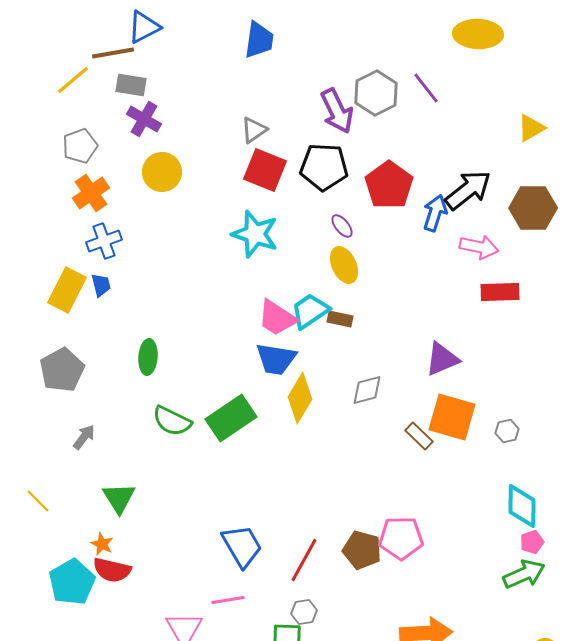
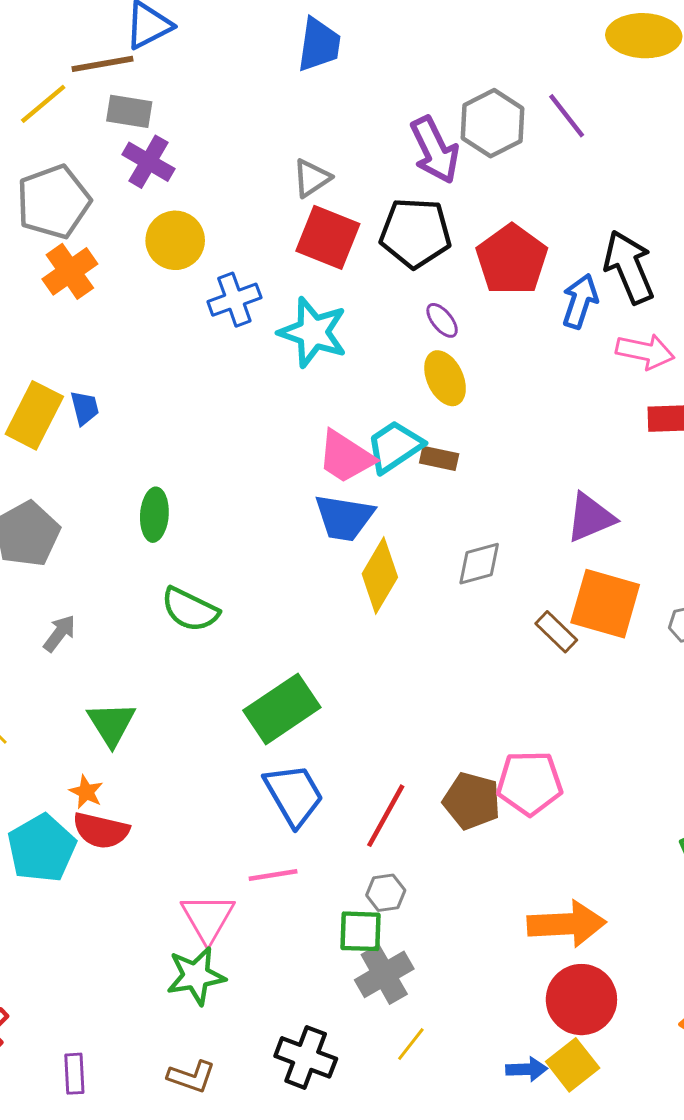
gray pentagon: (80, 146) -> (54, 202), size x1.4
black arrow: (468, 190) -> (629, 267), turned -75
blue cross: (104, 241) -> (234, 300), moved
green rectangle: (231, 418) -> (282, 709), moved

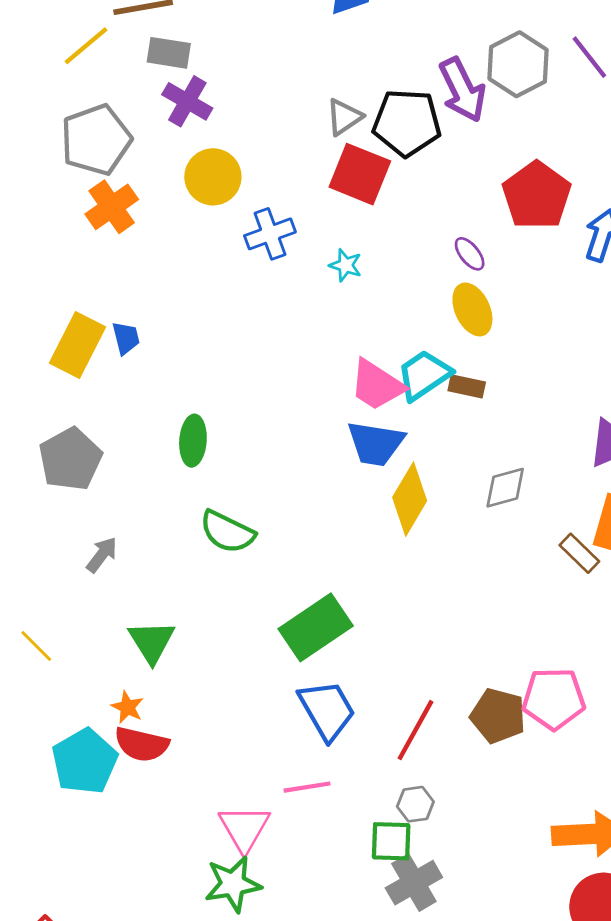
black pentagon: (415, 233) -> (407, 123), moved
cyan star: (313, 332) -> (346, 265), size x0.5

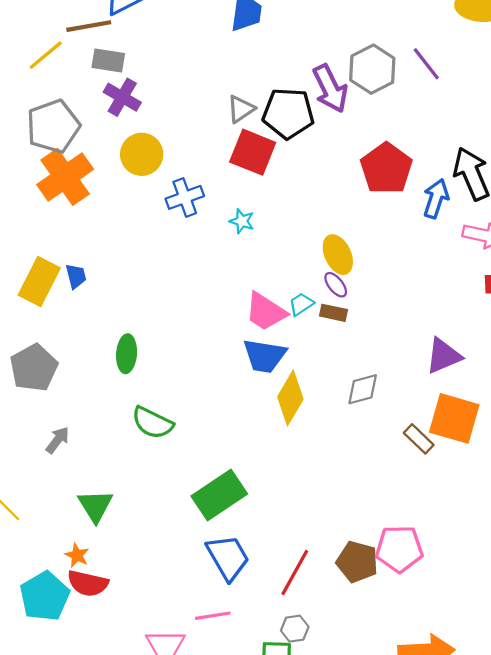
orange cross: (112, 207) -> (65, 177), size x1.4
purple ellipse: (470, 254) -> (336, 285), moved
cyan trapezoid: (424, 375) -> (301, 304), size x0.6

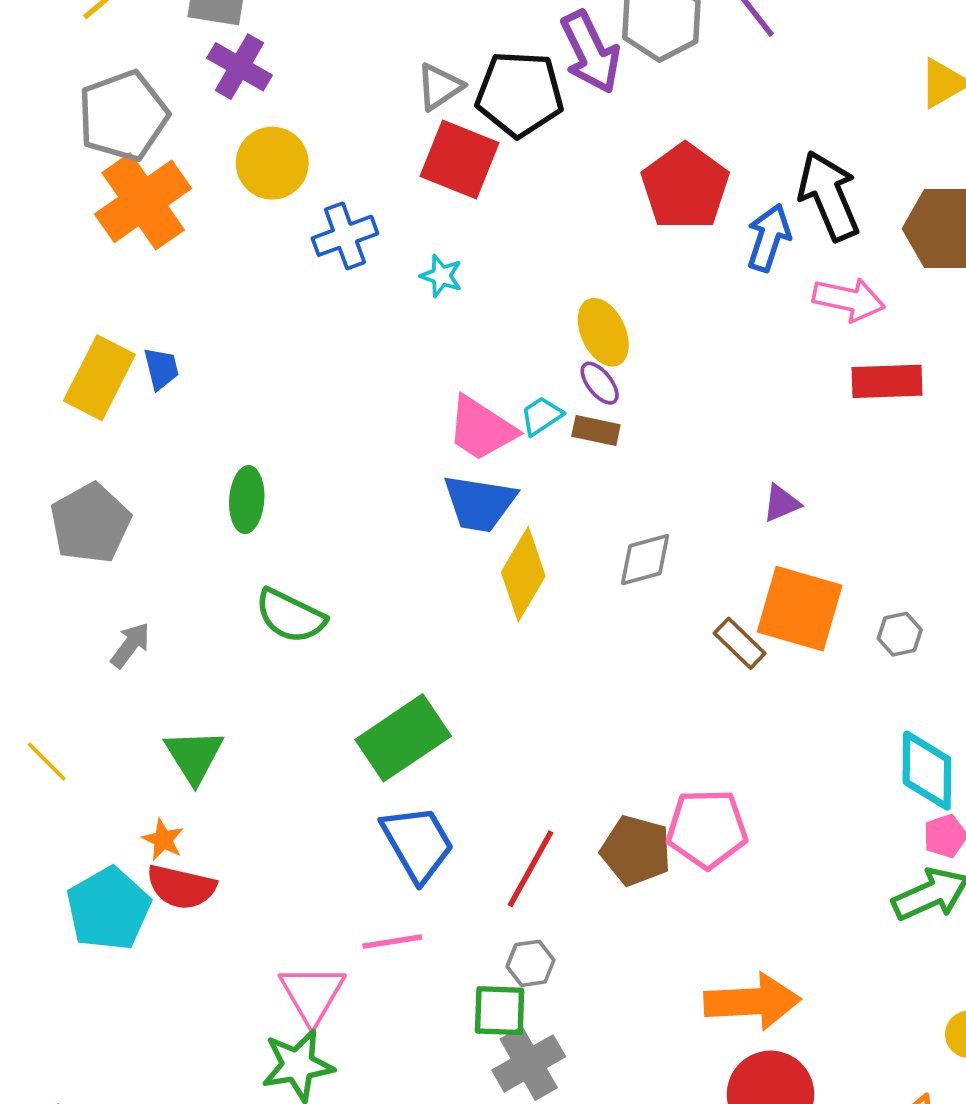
purple triangle: (443, 356) -> (781, 503), size x0.6

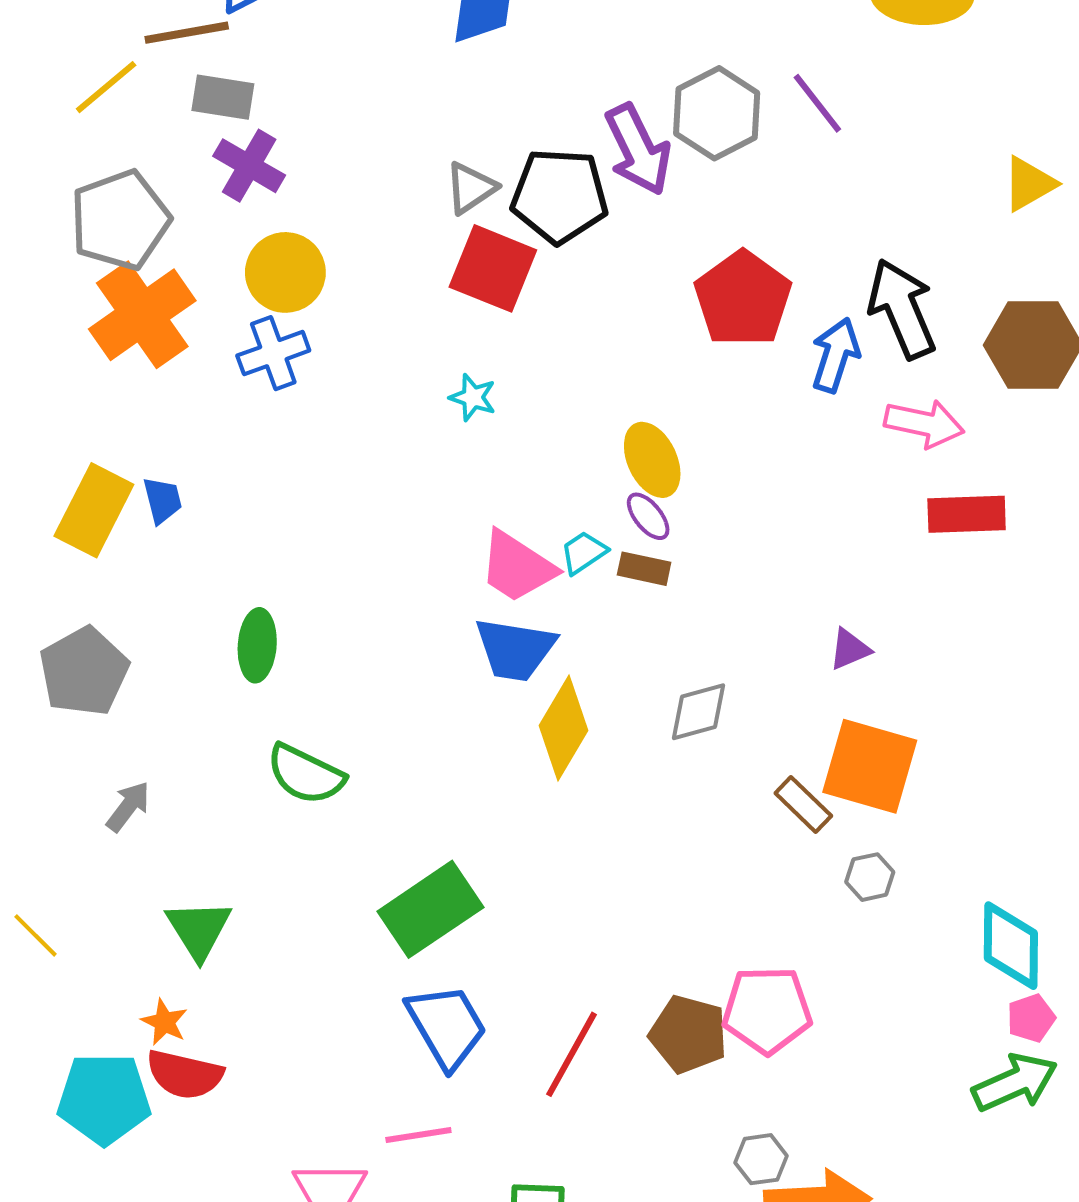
blue cross: (345, 236) -> (273, 353), moved
gray hexagon: (900, 634) -> (870, 877), moved
cyan pentagon: (109, 909) -> (104, 1099), turned 30
gray hexagon: (530, 963) -> (761, 1159), moved

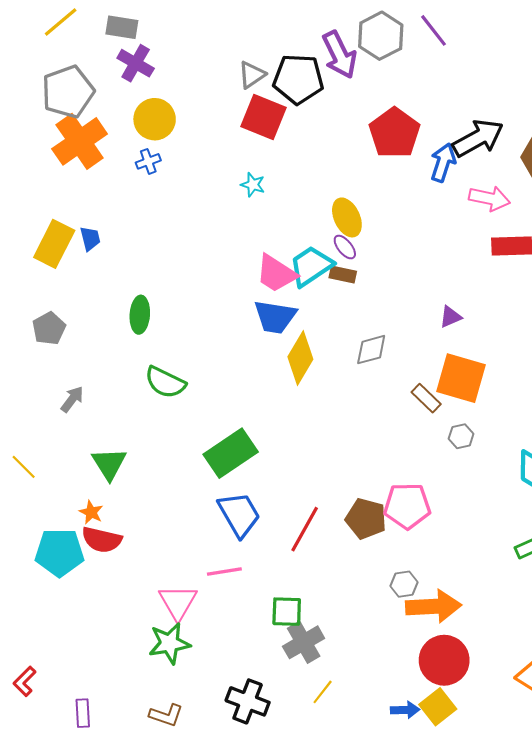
black arrow: (902, 309) -> (478, 138), turned 84
blue cross: (273, 353) -> (148, 161), size x0.7
cyan trapezoid: (584, 553) -> (311, 266), size x1.8
gray pentagon: (84, 671) -> (49, 328), size x0.7

